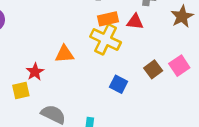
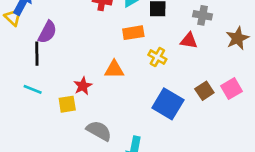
orange rectangle: (108, 19) -> (133, 33), moved
yellow cross: (106, 39) -> (157, 57), size x0.6
blue square: (119, 84) -> (168, 104), size x1.6

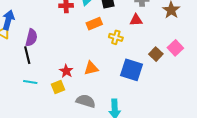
orange triangle: (114, 69) -> (91, 68), moved

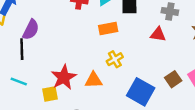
yellow cross: (116, 37) -> (115, 59), moved, turned 32
red star: (66, 71) -> (64, 77), size x1.5

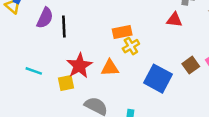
orange rectangle: (108, 28) -> (122, 32), moved
black line: (22, 49) -> (64, 27), moved

